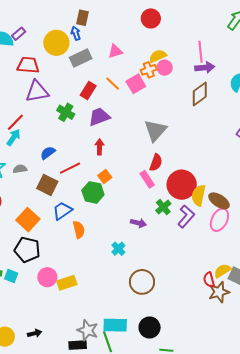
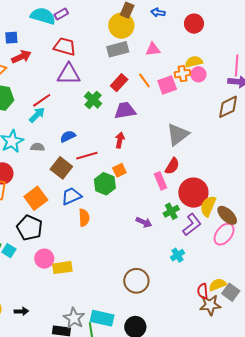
blue arrow: (76, 33) -> (158, 13), moved, turned -72
yellow circle: (56, 43) -> (121, 26), moved
cyan cross: (118, 249) -> (177, 255), moved

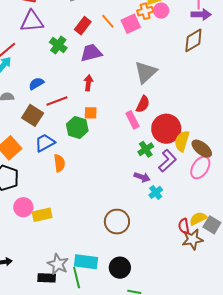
orange square: (119, 170) -> (91, 113), turned 32
purple arrow: (144, 222) -> (142, 177), moved

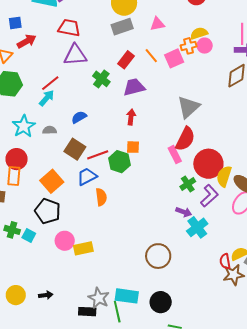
red line: (57, 101) -> (98, 155), moved
red semicircle: (143, 104) -> (185, 139), size x1.4
cyan cross: (156, 192) -> (197, 227), size x1.5

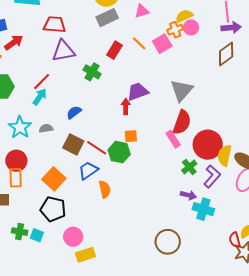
purple trapezoid: (134, 87) -> (138, 92), moved
red line: (98, 155) -> (97, 148), turned 60
cyan cross: (197, 227) -> (203, 209), turned -30
yellow rectangle: (83, 248) -> (85, 255), moved

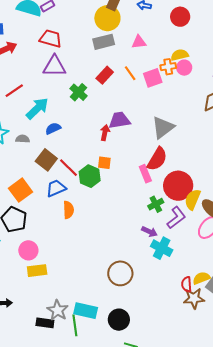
red line: (42, 82) -> (14, 91), moved
cyan arrow: (40, 97) -> (37, 108), moved, size x1.4

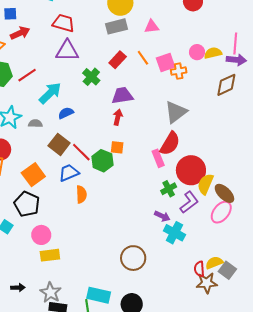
yellow semicircle: (180, 55) -> (213, 53), moved
orange cross: (168, 67) -> (179, 71), moved
purple trapezoid: (119, 120) -> (122, 96), moved
gray star: (58, 310) -> (51, 292), moved

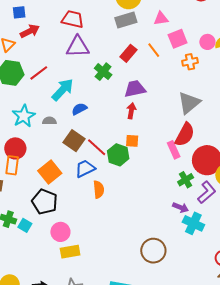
pink square: (166, 62) -> (178, 39), moved

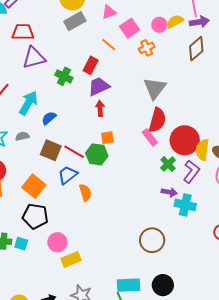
red rectangle: (128, 53) -> (91, 65), moved

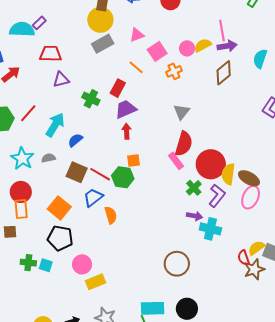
purple triangle: (34, 58) -> (61, 80), size x0.7
gray triangle: (155, 88) -> (181, 112), size x0.7

